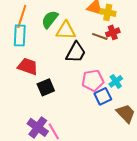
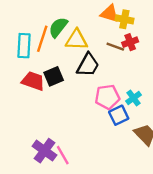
orange line: (22, 16) -> (42, 39), moved
black square: (46, 87) -> (54, 76), moved

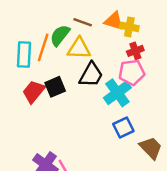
brown line: (115, 47) -> (83, 22), moved
red trapezoid: (33, 81) -> (34, 92), turned -70
pink pentagon: (107, 97) -> (132, 72), moved
cyan cross: (134, 98) -> (117, 93), moved, size x1.6

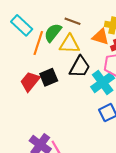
orange triangle: (114, 21) -> (101, 37), moved
cyan rectangle: (24, 54) -> (22, 25), moved, turned -50

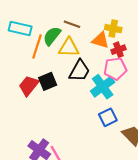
cyan rectangle: (22, 25) -> (20, 29), turned -30

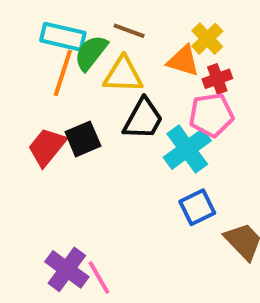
cyan rectangle: (20, 29) -> (63, 37), moved
yellow cross: (113, 29) -> (207, 39), turned 35

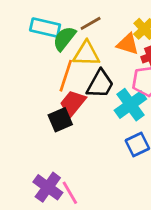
brown line: (129, 31) -> (91, 23), turned -50
orange line: (63, 73) -> (66, 76), moved
black square: (83, 139) -> (60, 120), moved
red trapezoid: (47, 147) -> (73, 103), moved

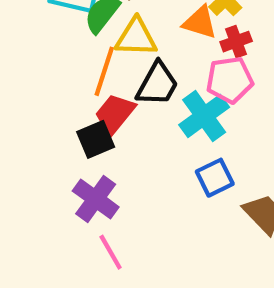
purple cross: (48, 187) -> (96, 199), moved

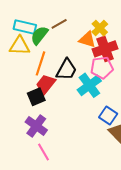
yellow triangle: (136, 37) -> (20, 46), moved
red cross: (236, 42) -> (105, 49), size x1.6
blue square: (215, 178) -> (108, 116), moved, turned -30

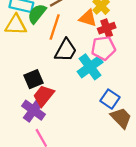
red cross: (105, 49) -> (107, 28), size x0.7
orange line: (40, 63) -> (55, 27), moved
red trapezoid: (46, 84) -> (43, 96), moved

